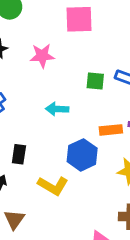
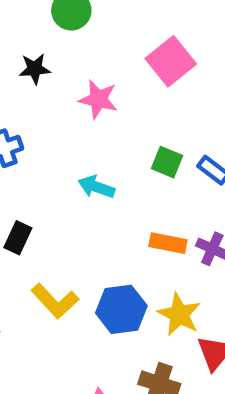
pink square: (79, 19) -> (171, 61), turned 36
blue hexagon: (82, 155) -> (121, 309), moved

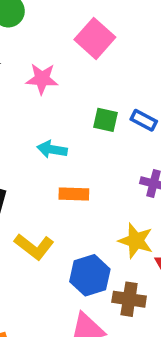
orange rectangle: (168, 243) -> (74, 194), moved
blue hexagon: (121, 309) -> (90, 275), moved

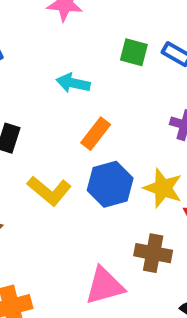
orange rectangle: (74, 194) -> (96, 134), turned -56
blue hexagon: (90, 275) -> (110, 184), moved

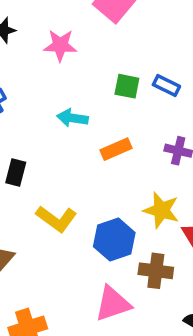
orange rectangle: (96, 134) -> (116, 149), moved, turned 32
blue hexagon: (110, 184) -> (114, 240), moved

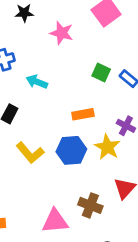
cyan arrow: (72, 118) -> (37, 82), moved
yellow star: (161, 210) -> (107, 147), moved
blue hexagon: (114, 240) -> (71, 150), moved

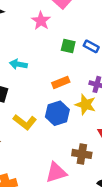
pink star: (62, 33) -> (41, 21), moved, turned 30

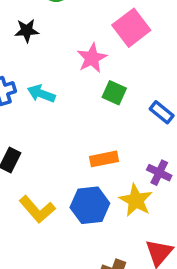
green square: (68, 46) -> (114, 93), moved
cyan arrow: (18, 64) -> (41, 94), moved

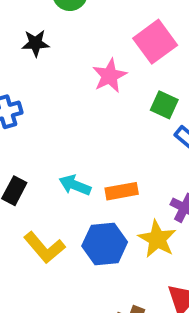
green square: (114, 93) -> (164, 105), moved
cyan arrow: (41, 94) -> (75, 185), moved

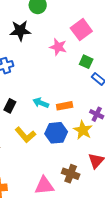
black star: (36, 43) -> (20, 31), size x1.5
pink star: (110, 76) -> (58, 47), turned -30

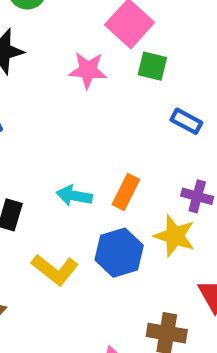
green square: (86, 62) -> (152, 66), moved
orange rectangle: (65, 106) -> (126, 192), turned -42

